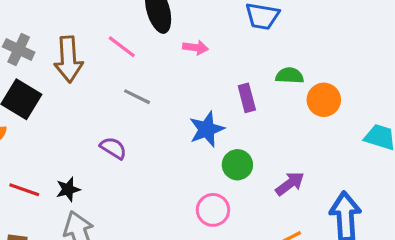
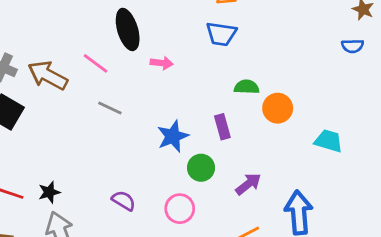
brown arrow: (68, 59) -> (48, 75), turned 123
purple rectangle: (247, 98) -> (222, 127), moved
purple semicircle: (113, 148) -> (124, 201), moved

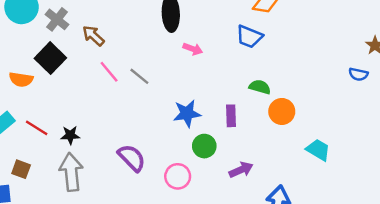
pink line: (95, 63) -> (109, 72), moved
brown arrow: (48, 75) -> (93, 36), size x0.7
purple semicircle: (124, 201) -> (132, 158), size x1.4

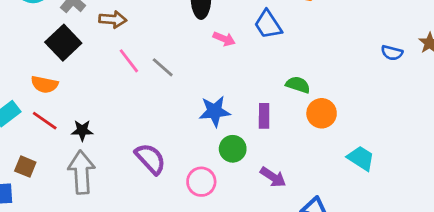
brown arrow: (93, 36) -> (113, 19), turned 140
blue trapezoid: (249, 37) -> (268, 24), moved, turned 32
blue semicircle: (358, 74) -> (392, 53), moved
orange semicircle: (21, 79) -> (44, 84), moved
purple arrow: (241, 170) -> (273, 177), turned 55

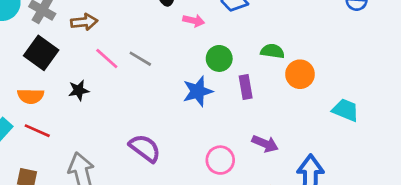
black star: (82, 130) -> (79, 90), moved
green circle: (233, 149) -> (219, 58), moved
pink circle: (201, 182) -> (220, 160), moved

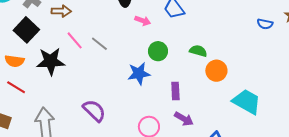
purple rectangle: (246, 87) -> (175, 91), moved
black star: (79, 90) -> (51, 61), size x1.8
cyan trapezoid: (345, 110) -> (247, 102), size x1.4

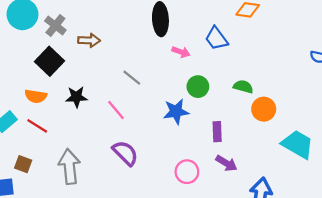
pink line: (75, 40) -> (116, 110), moved
black star: (51, 61) -> (77, 97), size x0.7

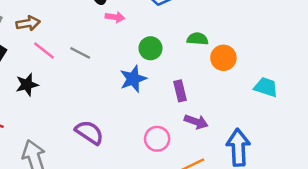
pink arrow: (181, 52) -> (115, 17), moved
pink line: (116, 110) -> (44, 51), moved
cyan trapezoid: (298, 144) -> (266, 87), size x0.7

